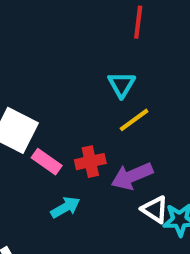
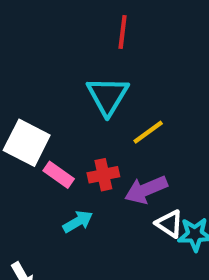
red line: (138, 22) -> (123, 32), moved
cyan triangle: (122, 85) -> (108, 96), moved, size x1.5

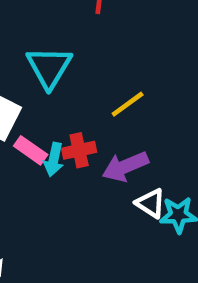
cyan triangle: (108, 96) -> (49, 67), moved
cyan arrow: (78, 222) -> (54, 159), moved, turned 132

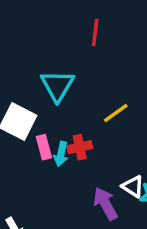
pink rectangle: (31, 150) -> (44, 147), turned 40
purple arrow: (125, 166) -> (105, 204), moved, turned 84

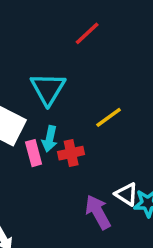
red line: (95, 33) -> (87, 33), turned 40
cyan arrow: (61, 154) -> (50, 139), moved

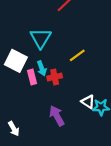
cyan arrow: (50, 139) -> (42, 68), turned -32
purple arrow: (98, 212) -> (57, 116), moved

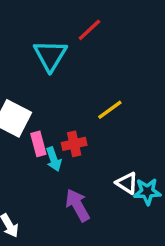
cyan triangle: (41, 38) -> (50, 55), moved
cyan arrow: (42, 68) -> (54, 159), moved

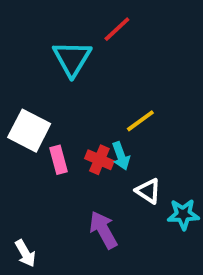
red cross: (74, 144) -> (99, 160), turned 35
cyan arrow: (54, 159) -> (121, 156), moved
white triangle: (127, 183) -> (148, 191), moved

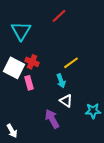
cyan triangle: (72, 58) -> (21, 31), moved
red cross: (99, 160) -> (32, 62), moved
white triangle: (148, 191) -> (66, 101), moved

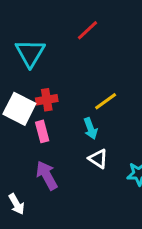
red cross: (32, 62) -> (47, 100), turned -32
purple arrow: (52, 119) -> (47, 175), moved

